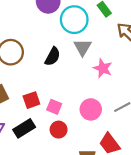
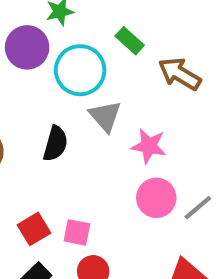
pink circle: (91, 109) -> (156, 198), moved

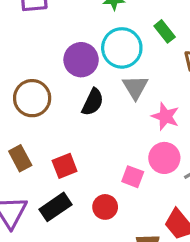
purple circle: (27, 47) -> (81, 60), moved
pink square: (77, 232) -> (133, 177), moved

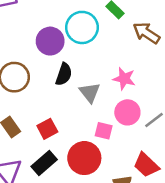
gray triangle: (135, 87) -> (90, 92), moved
red circle: (105, 207) -> (84, 158), size x1.6

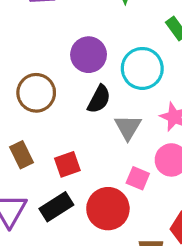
cyan circle: (82, 27) -> (142, 68), moved

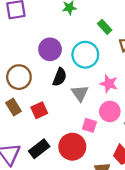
brown rectangle: (22, 155) -> (14, 107), moved
red square: (67, 164) -> (39, 110), moved

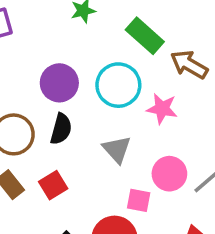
green rectangle: (105, 27) -> (145, 36), size x1.5
black semicircle: (60, 77) -> (61, 129), moved
pink star: (109, 84) -> (162, 109), moved

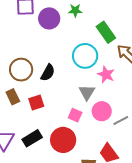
purple circle: (59, 83) -> (49, 18), moved
gray triangle: (117, 149) -> (87, 92), moved
pink square: (139, 200) -> (75, 115), moved

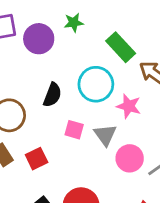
black semicircle: (48, 73) -> (52, 95), moved
pink square: (75, 115) -> (74, 130), moved

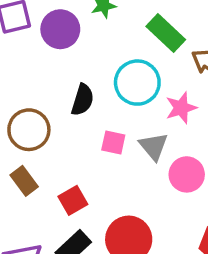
pink star: (129, 106) -> (181, 108), turned -30
red square: (37, 159) -> (73, 200), moved

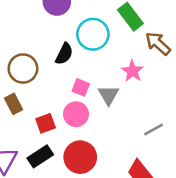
cyan circle: (137, 83) -> (93, 34), moved
pink star: (181, 108) -> (132, 71), turned -30
pink circle: (187, 174) -> (76, 114), moved

